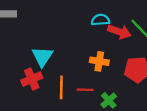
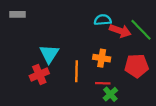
orange line: (61, 87) -> (76, 71), moved
red line: (85, 90) -> (103, 83), moved

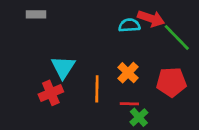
gray rectangle: (17, 14) -> (36, 14), moved
red arrow: (120, 31) -> (151, 18), moved
orange cross: (102, 58) -> (128, 73), turned 35

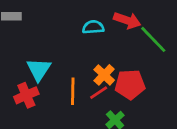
cyan semicircle: (129, 25) -> (93, 27), moved
red pentagon: (171, 82) -> (130, 84), moved
red line: (129, 104) -> (99, 93), moved, turned -36

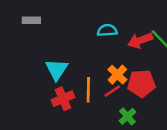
red arrow: (127, 20) -> (140, 40), moved, turned 140
red cross: (26, 95) -> (63, 99), moved

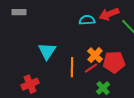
gray rectangle: (31, 20) -> (19, 12), moved
red arrow: (140, 40) -> (109, 14), moved
red cross: (63, 99) -> (30, 84), moved

